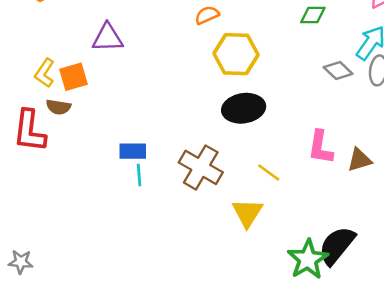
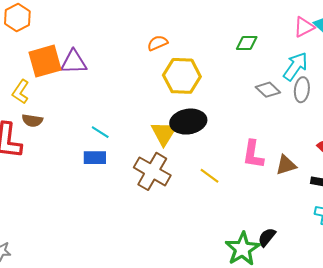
orange square: (74, 77) -> (45, 61), moved, size x1.4
cyan line: (139, 175) -> (100, 132), moved, turned -54
yellow triangle: (247, 213) -> (164, 133), moved
black semicircle: (337, 246) -> (267, 237), size x0.6

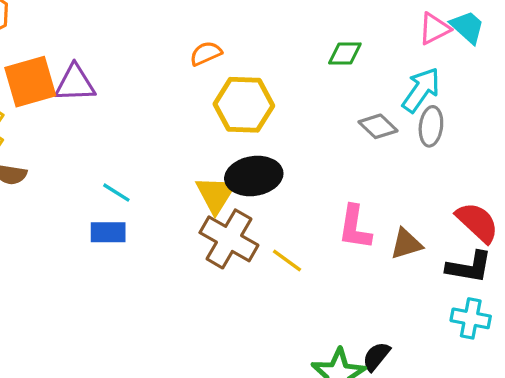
brown cross: (152, 171) -> (229, 239), moved

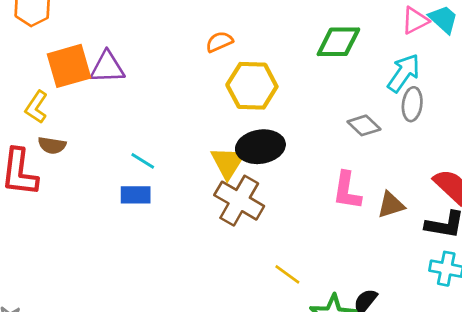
green diamond: (345, 53) -> (338, 42), size x1.5
gray diamond: (378, 126) -> (364, 125), moved
yellow line: (287, 260) -> (287, 274), moved

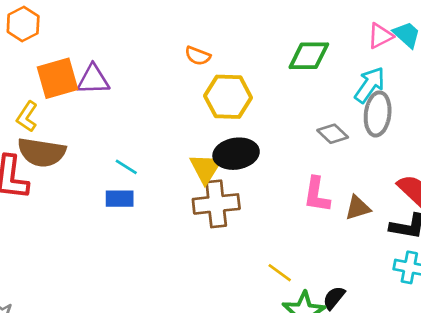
orange semicircle: (219, 42) -> (198, 56), turned -135
gray ellipse: (412, 104) -> (378, 114), size x1.4
brown semicircle: (52, 145) -> (42, 152), size x1.8
brown cross: (239, 201) -> (216, 204), turned -36
yellow line: (287, 274) -> (280, 273), moved

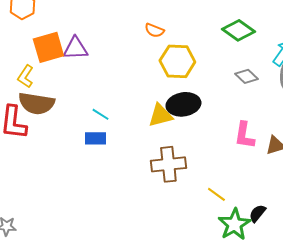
green diamond: (309, 56) -> (238, 30), turned 36
gray diamond: (333, 134) -> (246, 76), moved
yellow triangle: (206, 168) -> (160, 115), turned 44
brown cross: (216, 204) -> (168, 164), moved

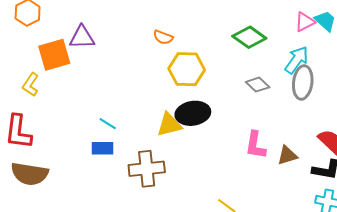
purple triangle: (75, 48) -> (82, 37), moved
brown semicircle: (36, 103) -> (30, 174), moved
brown cross: (168, 164) -> (147, 169), moved

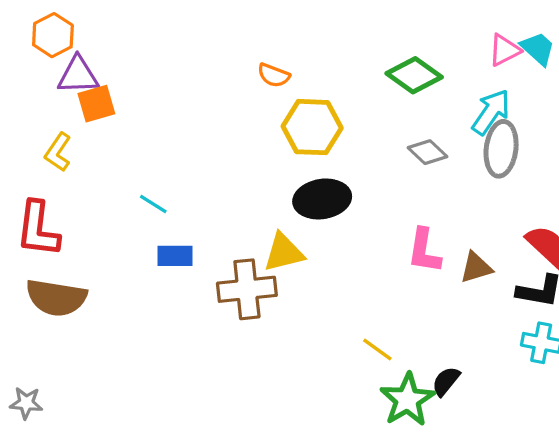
purple triangle: (82, 37) -> (78, 75), moved
orange square: (54, 55) -> (96, 104), size x0.7
cyan line: (108, 124) -> (153, 204), moved
yellow triangle: (169, 125) -> (284, 252), moved

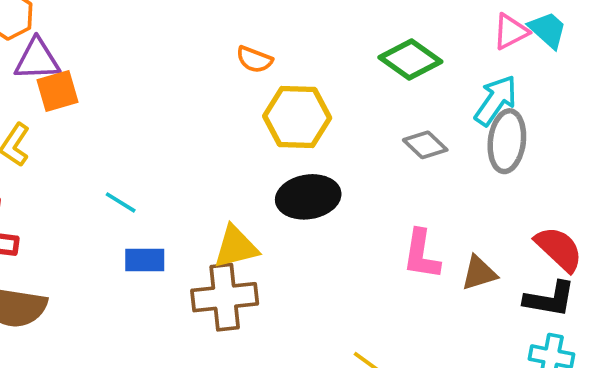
yellow triangle: (284, 252) -> (236, 247), moved

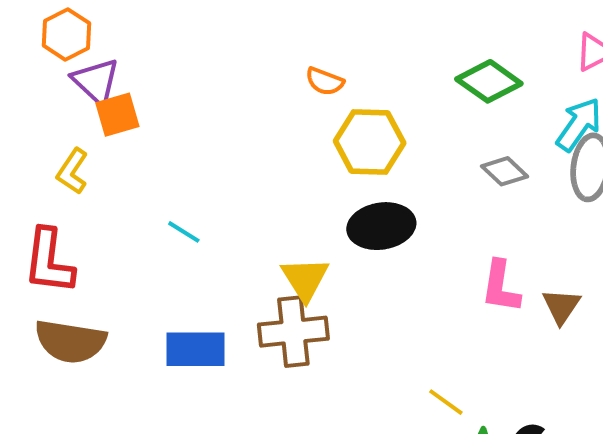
purple triangle: (37, 59) -> (96, 81), turned 45
yellow triangle: (236, 247) -> (305, 279), turned -48
blue rectangle: (145, 260) -> (196, 349), moved, size x1.4
brown triangle: (479, 273) -> (561, 306), turned -39

